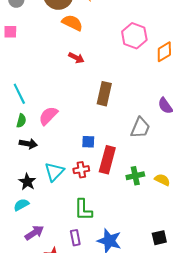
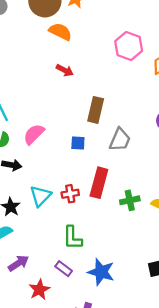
gray trapezoid: (140, 128) -> (120, 140), moved
blue square: (88, 142) -> (78, 143), moved
purple rectangle: (75, 238) -> (64, 269), turned -42

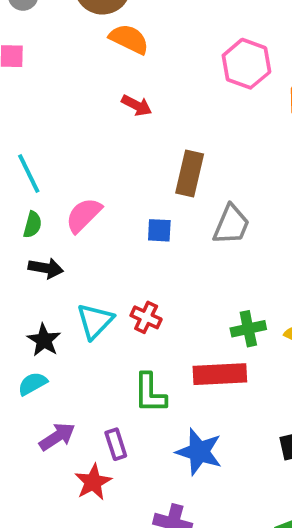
red rectangle: (99, 183) -> (220, 374), moved, turned 72
red cross: (70, 194) -> (146, 317), turned 35
purple rectangle: (64, 269) -> (116, 444), moved, turned 35

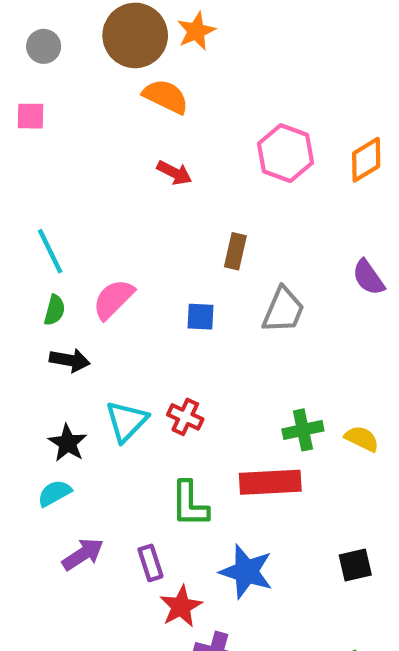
pink hexagon: (246, 64) -> (286, 153), moved
brown rectangle: (190, 173) -> (235, 251), size x0.7
red star: (93, 482) -> (181, 606), moved

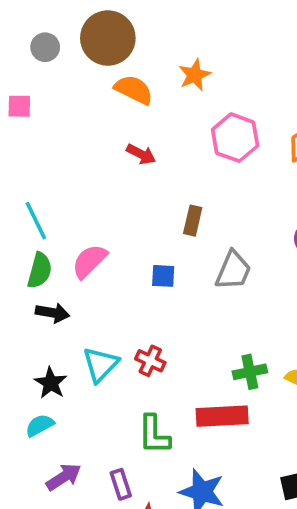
orange star: (196, 31) -> (195, 75), moved
gray circle: (44, 46) -> (45, 47), moved
green semicircle: (54, 310) -> (40, 270), size x1.4

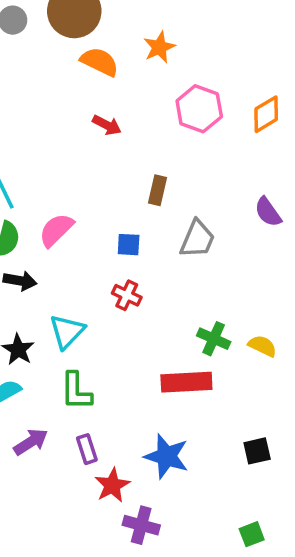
red cross: (150, 361) -> (127, 295), moved
green cross: (250, 372) -> (214, 339), turned 36
green L-shape: (154, 435) -> (76, 391), moved

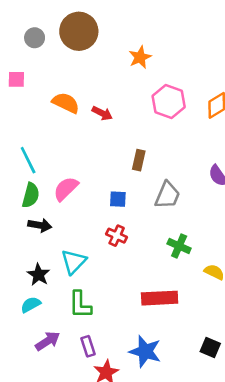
orange semicircle: (100, 62) -> (66, 103), moved
green cross: (214, 339) -> (179, 246), moved
black square: (257, 451) -> (210, 348), turned 36

